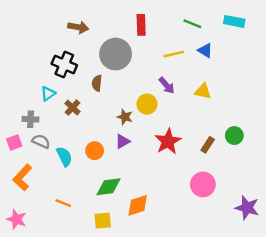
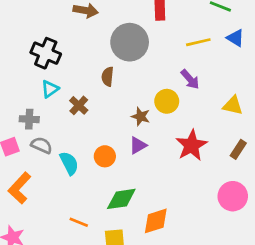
black cross: (64, 64) -> (46, 53), moved
yellow triangle: (203, 91) -> (233, 105), moved
orange line: (63, 203) -> (79, 222), moved

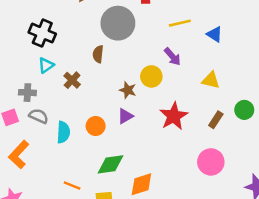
blue triangle: (235, 38) -> (215, 34), moved
cyan semicircle: (69, 163) -> (63, 132), turned 30

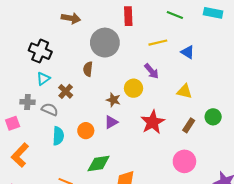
gray semicircle: (39, 116) -> (50, 109), moved

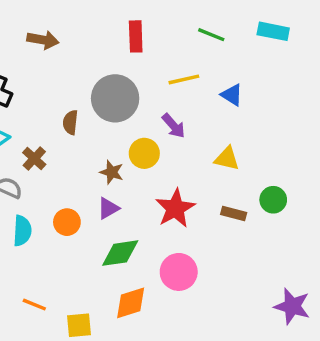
gray circle: (105, 43) -> (115, 98), moved
brown rectangle: (189, 125) -> (234, 213), turned 72
pink circle: (184, 161) -> (179, 272), moved
green diamond: (99, 164) -> (120, 253), moved

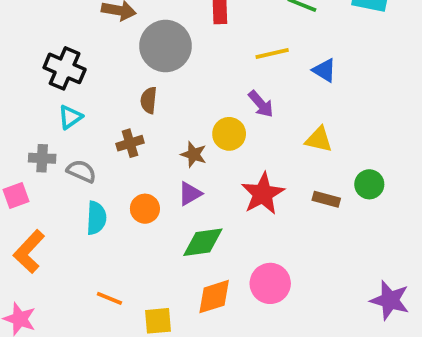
gray circle: (115, 98) -> (166, 46), moved
brown cross: (34, 158) -> (130, 143), moved, turned 30
pink circle: (179, 272) -> (270, 283), moved

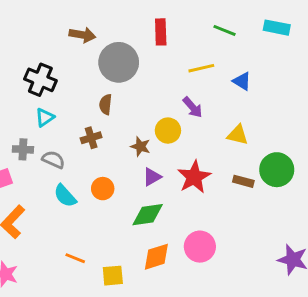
green circle: (369, 184) -> (277, 170), size x1.5
purple triangle: (190, 194) -> (152, 177), moved
cyan semicircle: (96, 218) -> (65, 196), turned 135

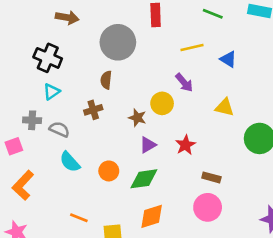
brown arrow: (82, 35) -> (67, 18), moved
red star: (194, 177) -> (185, 145), size x0.7
brown rectangle: (243, 181) -> (211, 177), moved
orange circle: (103, 189) -> (109, 171), moved
pink circle: (200, 247) -> (208, 207), moved

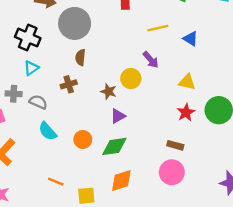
gray circle: (118, 42) -> (75, 23), moved
red star: (185, 145) -> (186, 113), moved

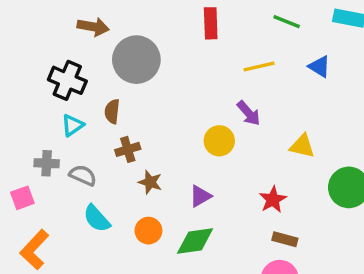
blue triangle: (191, 39) -> (319, 67), moved
brown semicircle: (80, 57) -> (112, 111), moved
brown star: (109, 91) -> (150, 182), moved
red star: (186, 113) -> (273, 200), moved

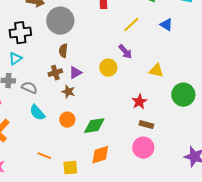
yellow line: (259, 67) -> (131, 25), turned -30
black cross: (67, 80) -> (20, 33), turned -30
brown semicircle: (112, 111) -> (63, 51), moved
cyan triangle: (72, 125) -> (15, 59), moved
purple triangle: (200, 196) -> (75, 73), moved

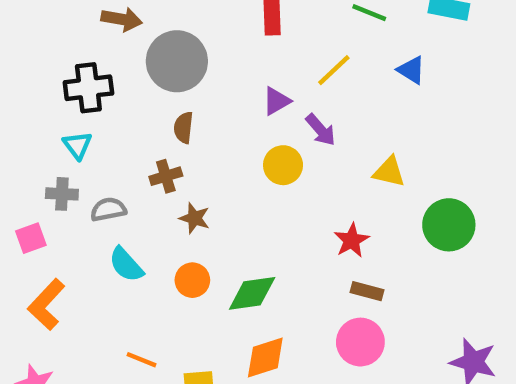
cyan triangle: (15, 59) -> (77, 145), turned -32
purple triangle: (75, 73) -> (276, 101), moved
gray semicircle: (29, 88) -> (108, 209), turned -35

